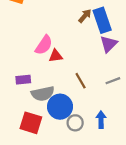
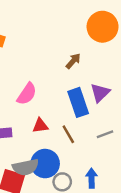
blue rectangle: (102, 20) -> (78, 102), moved
red triangle: (56, 56) -> (40, 126), moved
gray semicircle: (43, 94) -> (26, 167), moved

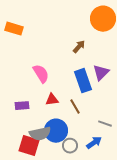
pink semicircle: (27, 94) -> (41, 74), turned -66
gray line: (105, 134) -> (105, 124), moved, turned 40
blue arrow: (92, 178) -> (94, 143), turned 56

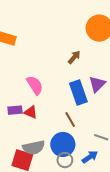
red triangle: (52, 100) -> (31, 112), moved, turned 32
purple rectangle: (22, 106) -> (15, 110), moved
blue circle: (56, 131) -> (63, 144), moved

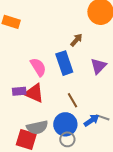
blue rectangle: (78, 92) -> (64, 63), moved
red triangle: (31, 112) -> (34, 93), size x1.5
blue arrow: (90, 157) -> (91, 120), moved

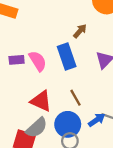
purple rectangle: (19, 91) -> (17, 60), moved
red triangle: (34, 93) -> (41, 101), moved
gray semicircle: (37, 127) -> (37, 128), turned -30

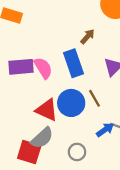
purple rectangle: (17, 60) -> (21, 67), size x1.5
brown line: (75, 98) -> (95, 98), moved
blue circle: (68, 124) -> (71, 103), moved

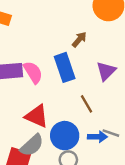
blue circle: (71, 103) -> (65, 136), moved
blue arrow: (105, 130) -> (97, 137), turned 36

